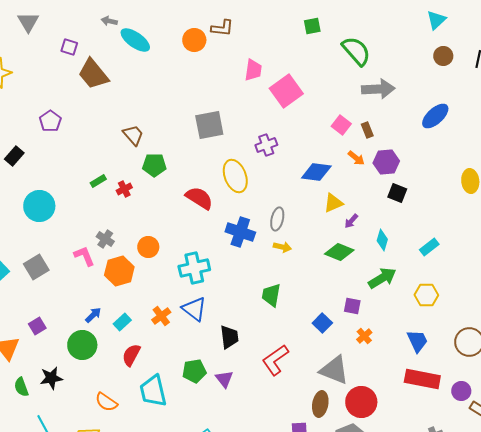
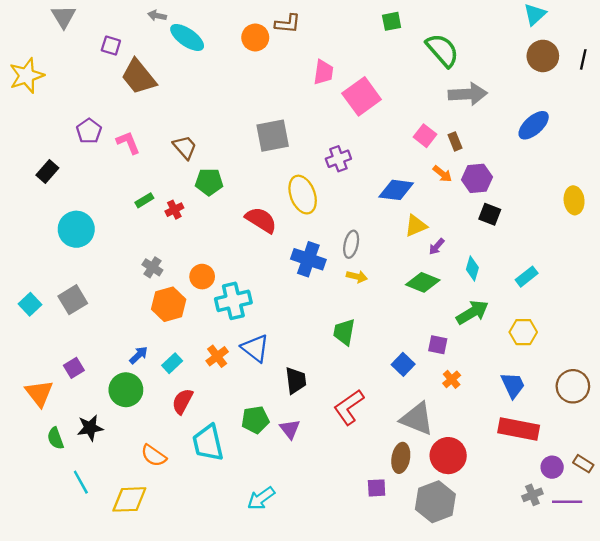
brown circle: (443, 56) -> (543, 56), size x1.4
pink L-shape: (84, 256) -> (128, 143), moved
cyan cross: (194, 268) -> (233, 301), moved
purple circle: (461, 391) -> (552, 467), moved

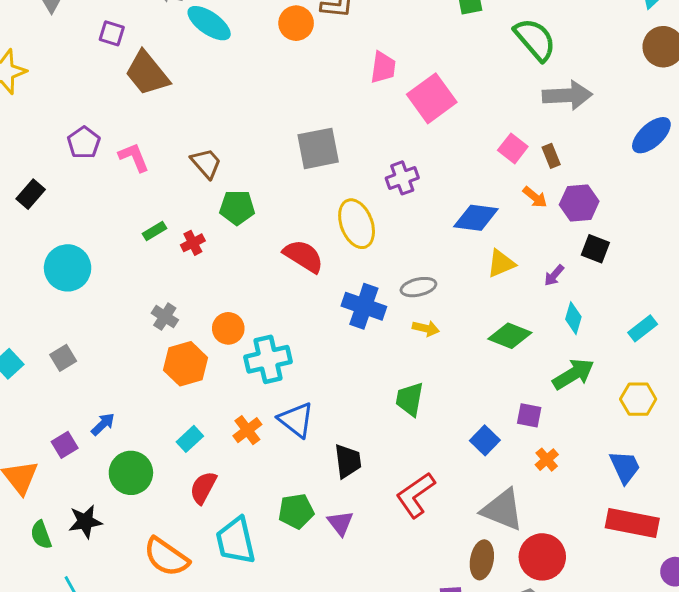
gray ellipse: (351, 244) -> (418, 287), turned 64
purple arrow: (437, 247) -> (554, 275), moved
gray square: (73, 300) -> (63, 358), size x0.7
blue arrow: (139, 355) -> (103, 424), moved
orange semicircle: (154, 456) -> (166, 557), size x1.4

